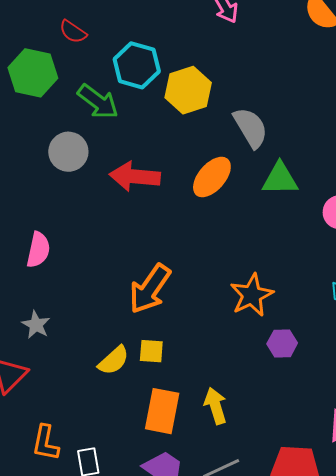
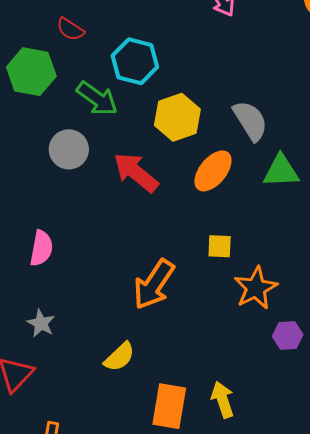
yellow hexagon: (188, 90) -> (177, 117), moved
red arrow: (135, 176) -> (136, 172), turned 36
yellow square: (151, 351) -> (220, 246), moved

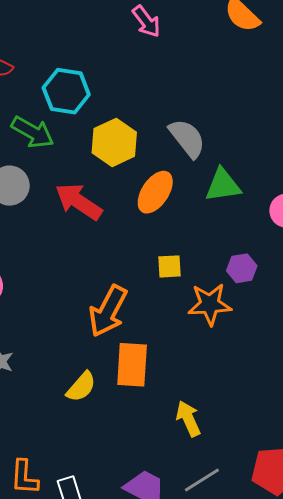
orange star: (256, 288) -> (210, 304), turned 30
purple hexagon: (288, 335) -> (242, 268), moved
orange rectangle: (169, 406) -> (132, 365), moved

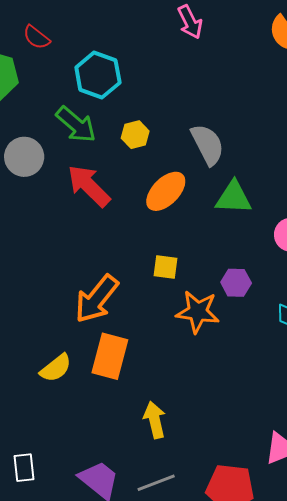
green arrow: (33, 132) -> (76, 125), moved
yellow hexagon: (114, 142) -> (135, 135), size x0.6

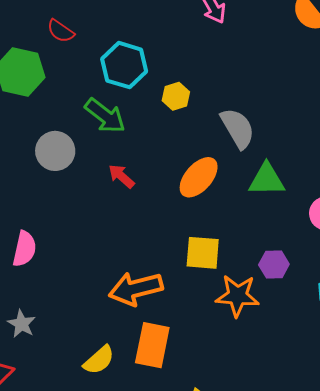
yellow hexagon: (135, 135) -> (176, 96), moved
red arrow: (89, 186) -> (121, 176), size x0.6
yellow square: (165, 267) -> (203, 253), size x1.4
orange arrow: (97, 299) -> (136, 289), turned 40

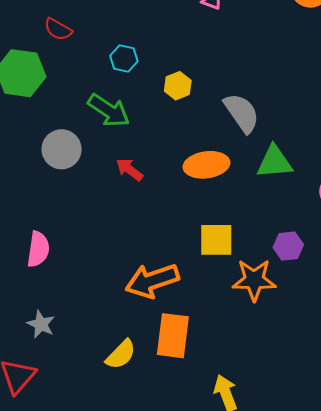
cyan hexagon: (124, 65) -> (124, 59), size x0.6
orange ellipse: (199, 177) -> (206, 165), turned 45

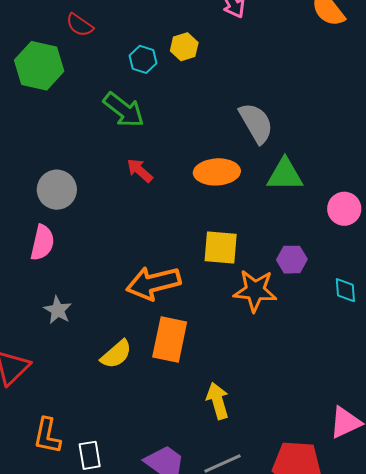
yellow hexagon: (178, 86) -> (184, 47), moved
gray circle: (62, 149) -> (57, 190), moved
gray star: (41, 324) -> (58, 310), moved

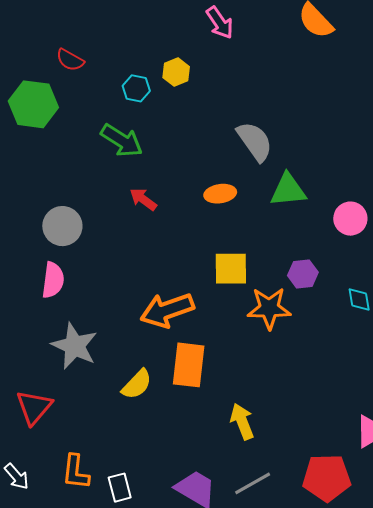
orange ellipse: (217, 172) -> (220, 194), size x0.7
gray star: (58, 310) -> (74, 346), size x1.6

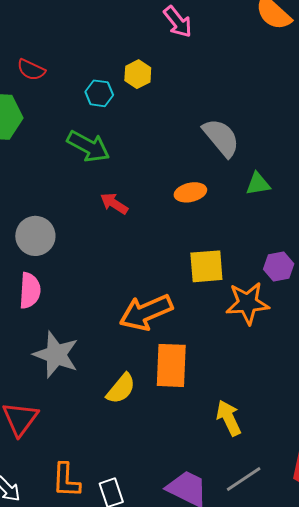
green triangle: (288, 190) -> (258, 184), size x0.7

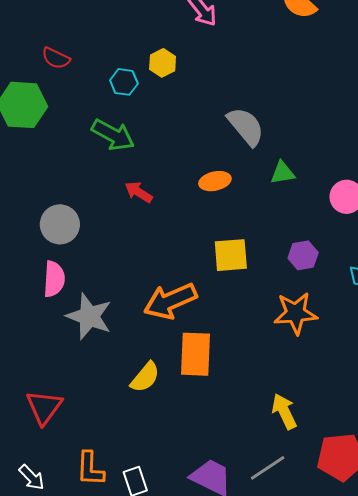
orange star: (247, 303) -> (296, 313), moved
gray star: (56, 355) -> (89, 316), moved
yellow arrow: (229, 418) -> (284, 411), moved

